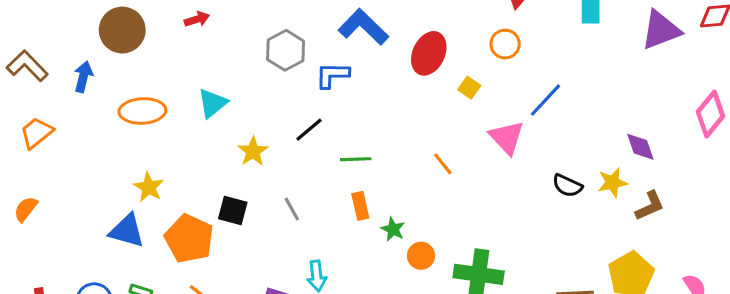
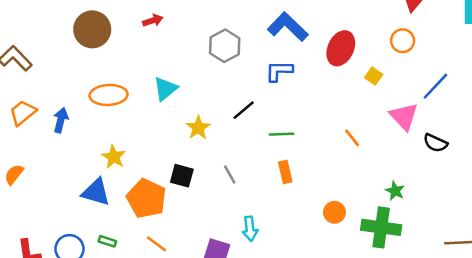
blue L-shape: (332, 75) -> (279, 71), moved
blue arrow: (83, 77) -> (61, 120), moved
black semicircle: (567, 186) -> (435, 143), moved
green star: (393, 229) -> (395, 191), moved

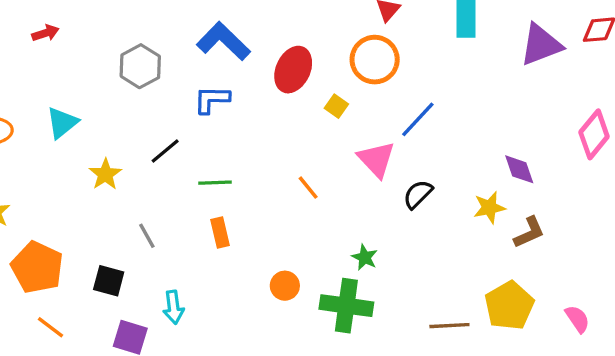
orange circle: (403, 41) -> (375, 60), size x1.5
black semicircle: (435, 143) -> (418, 194), turned 110
black square: (182, 176) -> (109, 281), moved

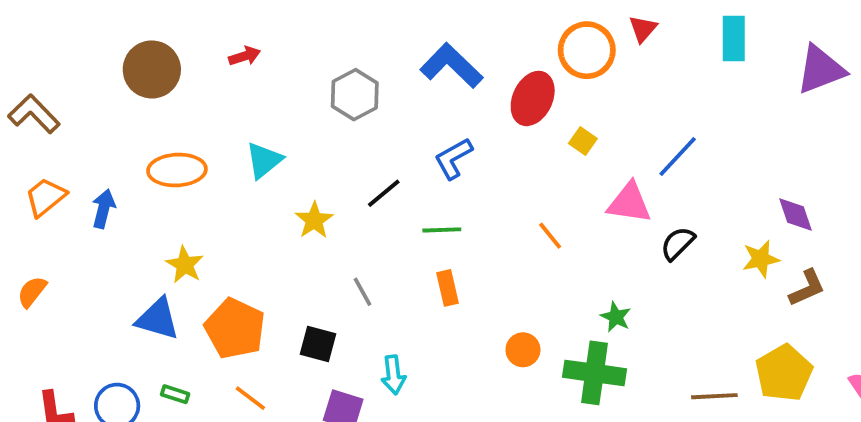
orange circle: (375, 60) -> (587, 50), moved
blue L-shape: (212, 99) -> (453, 158), moved, turned -30
pink triangle: (376, 159) -> (629, 203), turned -39

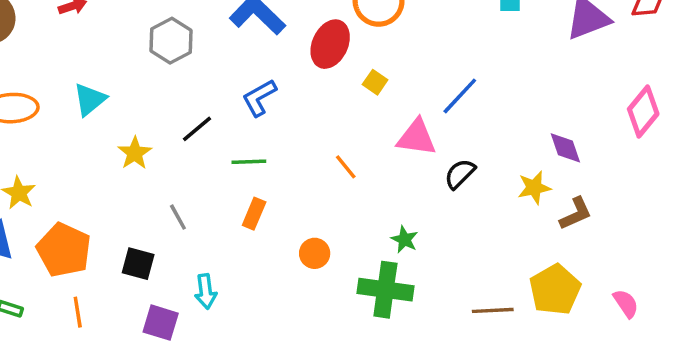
orange rectangle: (448, 288) -> (254, 214), turned 36
orange circle: (523, 350) -> (315, 253), moved
orange line: (250, 398) -> (78, 312), turned 44

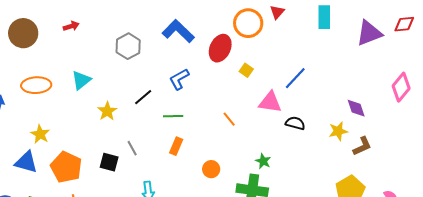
black semicircle: (460, 174) -> (295, 123), turned 60
black square: (138, 264) -> (109, 162), moved

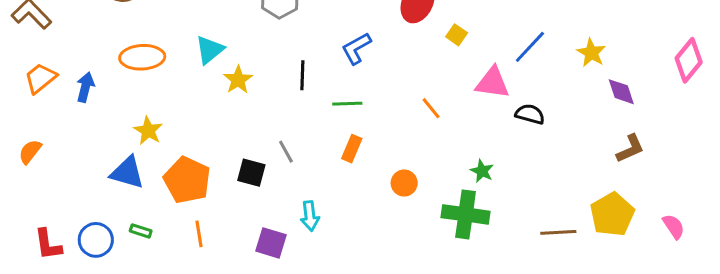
black line: (143, 97) -> (302, 75), turned -48
yellow star: (107, 111) -> (238, 80), moved
yellow star: (338, 131) -> (591, 53), moved, turned -30

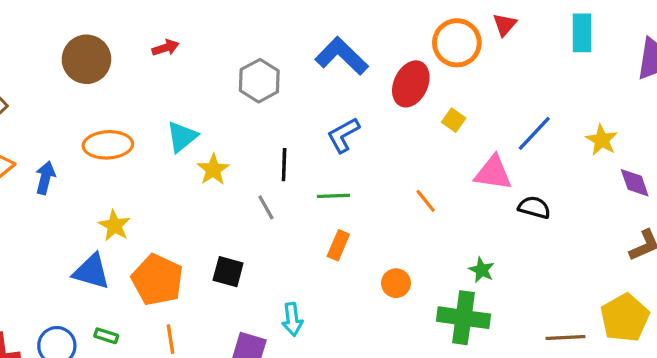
gray line: (286, 152) -> (266, 207), moved

